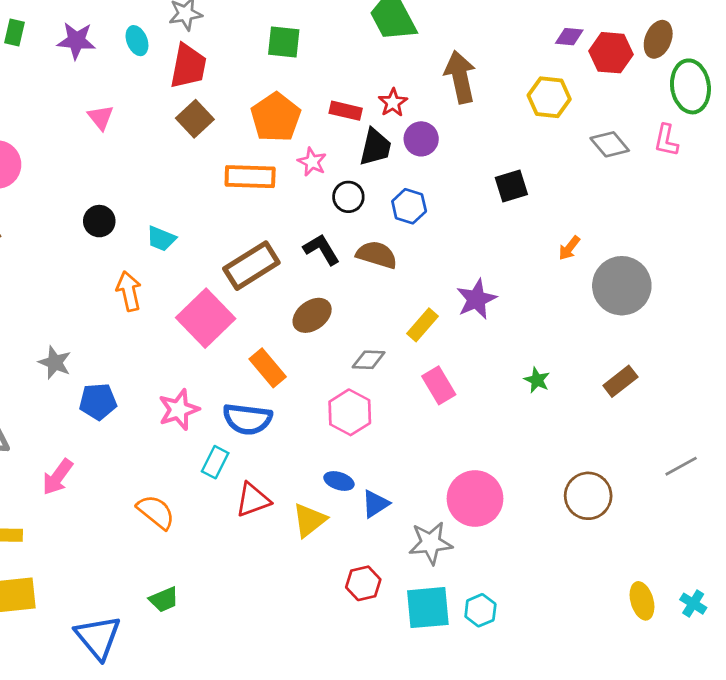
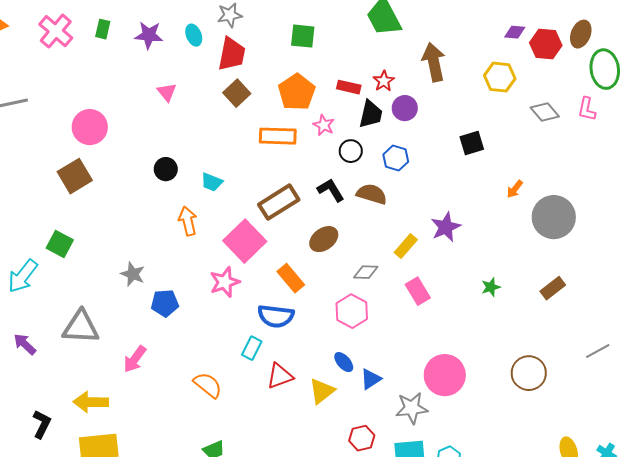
green star: (537, 380) -> (491, 287), turned 30
pink star: (179, 410) -> (225, 282), moved
blue ellipse: (339, 481) -> (344, 362), turned 30

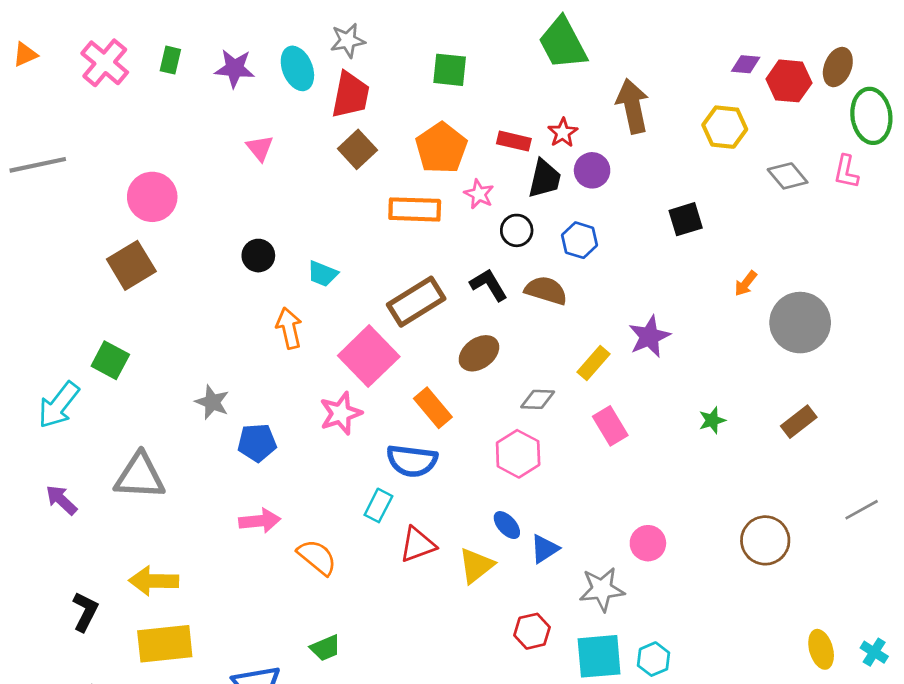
cyan ellipse: (194, 35) -> (297, 68), size x1.4
pink arrow: (135, 359) -> (260, 521), moved, turned -132
pink circle: (445, 375) -> (648, 543), size x0.6

